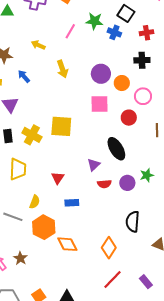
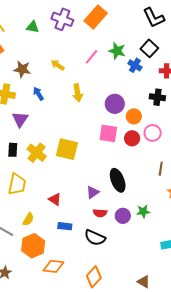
red circle: (129, 118) -> (132, 138), moved
red triangle: (58, 178) -> (55, 199), turned -40
black semicircle: (133, 222) -> (95, 238), moved, turned -80
orange diamond: (67, 244) -> (54, 266), turned -65

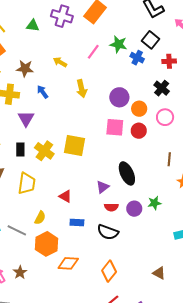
black cross: (157, 97) -> (162, 88), turned 35
pink circle: (153, 133) -> (165, 117), moved

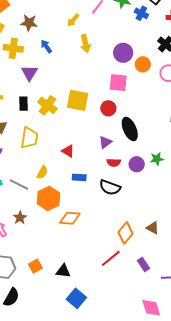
yellow arrow: (60, 62) -> (73, 20), moved, turned -80
red circle: (139, 131) -> (108, 108), moved
orange diamond: (109, 271) -> (125, 233), moved
brown star: (20, 272) -> (20, 218), moved
brown triangle: (159, 273) -> (153, 228), moved

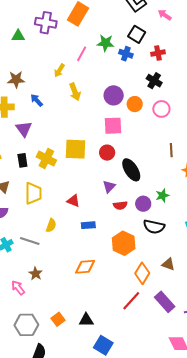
black semicircle: (110, 187) -> (154, 227), moved
orange hexagon: (49, 198) -> (124, 243), moved
purple rectangle: (144, 265) -> (165, 302), size x1.5

